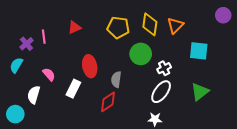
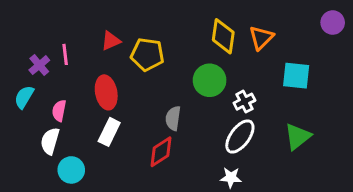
yellow pentagon: (118, 27) -> (147, 54), moved
red ellipse: (90, 66) -> (106, 92), moved
pink semicircle: (49, 74) -> (59, 111), moved, turned -128
cyan circle: (15, 114) -> (71, 170), moved

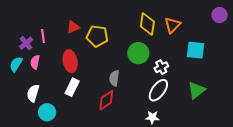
pink semicircle: (59, 111) -> (35, 62), moved

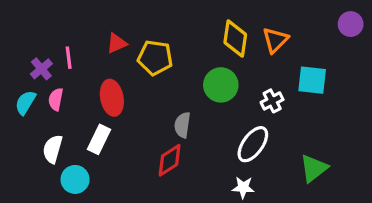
white cross: (161, 67) -> (272, 101), moved
white rectangle: (72, 87) -> (99, 139), moved
green triangle: (196, 90) -> (314, 168), moved

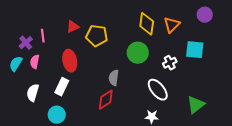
purple circle: (351, 24) -> (205, 15), moved
white ellipse: (253, 144) -> (158, 90), turned -75
cyan circle: (75, 179) -> (57, 115), moved

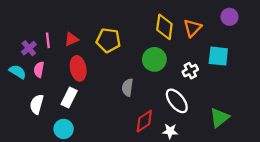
red triangle: (73, 27) -> (71, 39), moved
cyan semicircle: (16, 64) -> (18, 72), turned 91
red diamond: (106, 100) -> (144, 121), moved

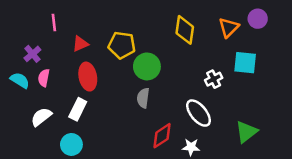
orange triangle: (192, 28) -> (229, 27), moved
pink line: (48, 40) -> (54, 22), moved
green circle: (154, 59) -> (147, 66), moved
white semicircle: (37, 104) -> (41, 117), turned 36

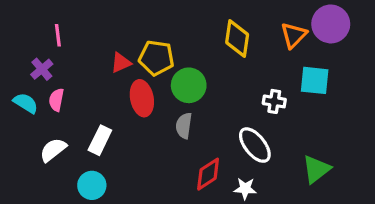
purple circle: (258, 19) -> (331, 24), size x1.5
pink line: (54, 22) -> (58, 35), moved
red triangle: (80, 44) -> (121, 63), moved
red ellipse: (88, 77) -> (142, 98), moved
white cross: (214, 79) -> (274, 101), turned 36

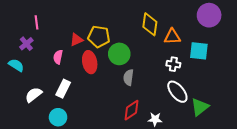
orange triangle: (294, 35) -> (172, 37), moved, turned 42
pink semicircle: (56, 100) -> (58, 57), moved
gray semicircle: (184, 126) -> (128, 77), moved
white ellipse: (255, 145) -> (177, 92), moved

